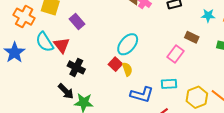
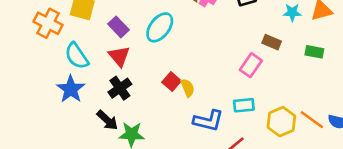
cyan ellipse: (128, 44) -> (160, 27), moved
red triangle: (62, 45) -> (119, 56), moved
blue star: (15, 52) -> (71, 89), moved
black cross: (76, 67) -> (120, 88), turned 30

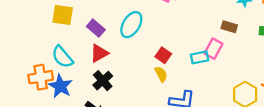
orange cross: (48, 23) -> (41, 77), moved, turned -30
red triangle: (119, 56) -> (99, 53), turned 48
red square: (172, 82) -> (163, 55), moved
cyan rectangle: (244, 105) -> (200, 57), moved

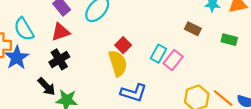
pink rectangle: (214, 49) -> (173, 60), moved
cyan rectangle: (200, 57) -> (158, 54), turned -60
yellow semicircle: (161, 74) -> (118, 63), size x1.6

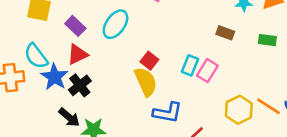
blue star: (17, 58) -> (54, 77), moved

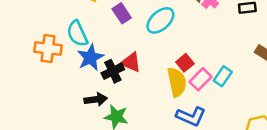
red triangle: (77, 54) -> (131, 62), moved, turned 35
pink rectangle: (207, 71) -> (200, 79), moved
black arrow: (69, 117) -> (96, 99), turned -60

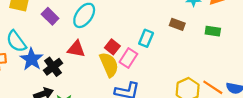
red triangle: (131, 62) -> (76, 49), moved
cyan rectangle: (223, 76) -> (146, 38), moved

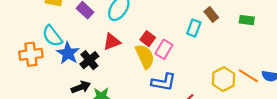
brown rectangle: (177, 24) -> (211, 14), turned 32
cyan rectangle: (146, 38) -> (194, 28), moved
red triangle: (76, 49) -> (112, 42), turned -30

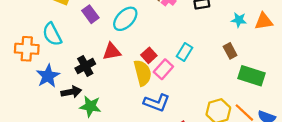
brown rectangle: (211, 14) -> (230, 51), moved
green rectangle: (247, 20) -> (251, 76), moved, size x1.6
cyan rectangle: (194, 28) -> (184, 52), moved
blue star: (68, 53) -> (48, 76), moved

